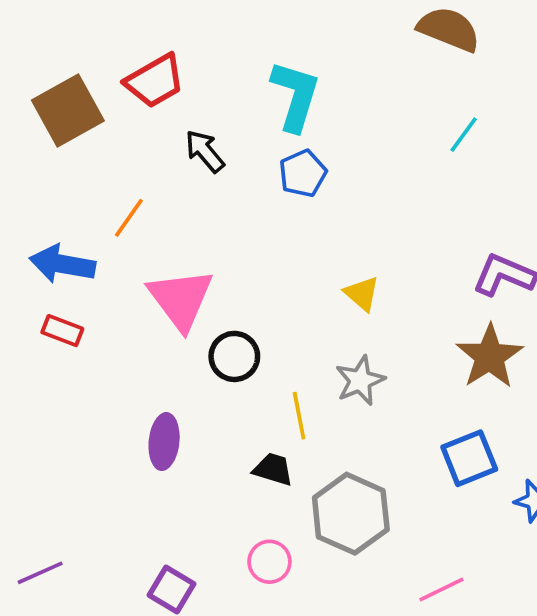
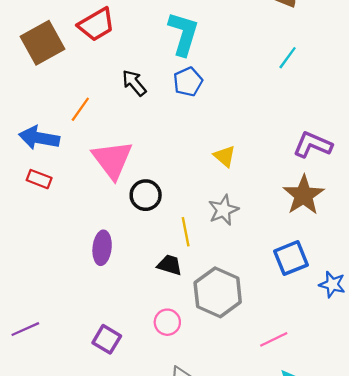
black arrow: (205, 151) -> (134, 83), moved

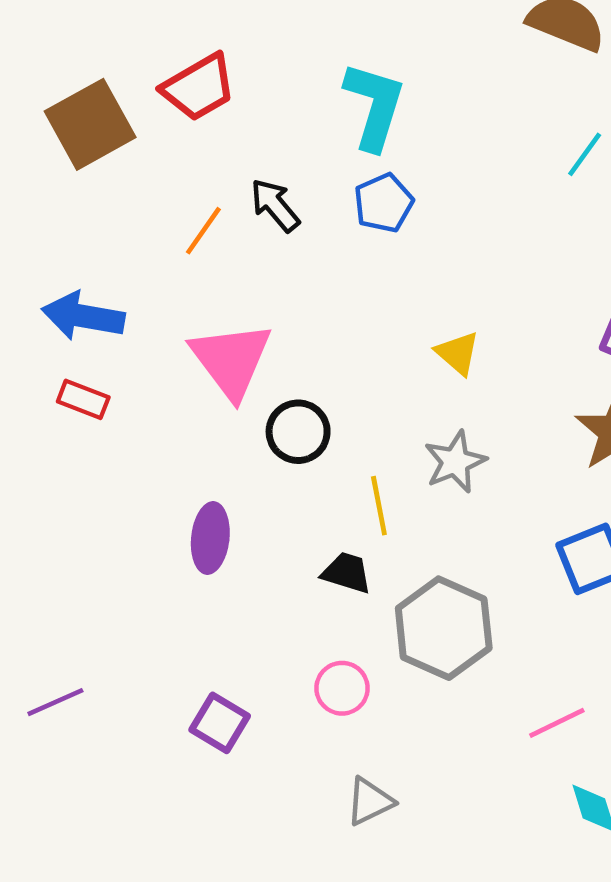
orange line: (80, 109) -> (203, 231), moved

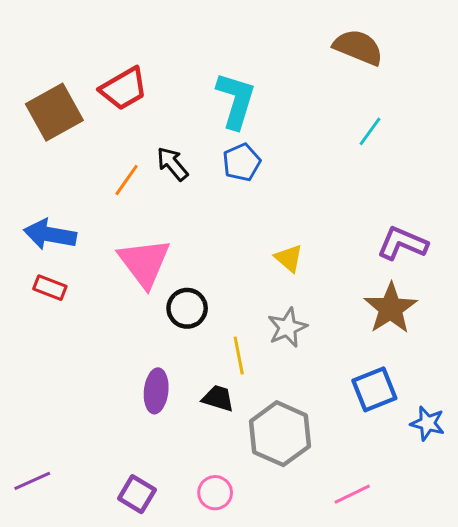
purple ellipse: (210, 538) -> (156, 391), moved
pink circle: (342, 688) -> (215, 493), moved

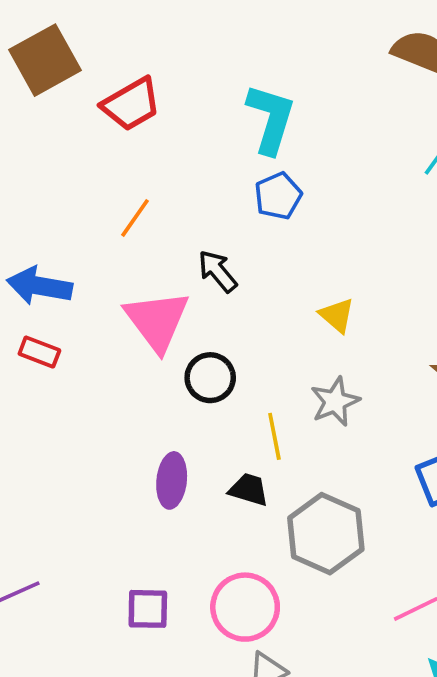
brown square: (54, 112) -> (45, 60), moved
black arrow: (172, 164) -> (218, 271), moved
pink circle: (215, 493) -> (245, 607), size x1.6
purple square: (137, 494) -> (148, 609), turned -30

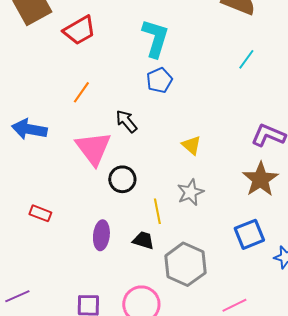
red rectangle: (39, 352) -> (40, 213), moved

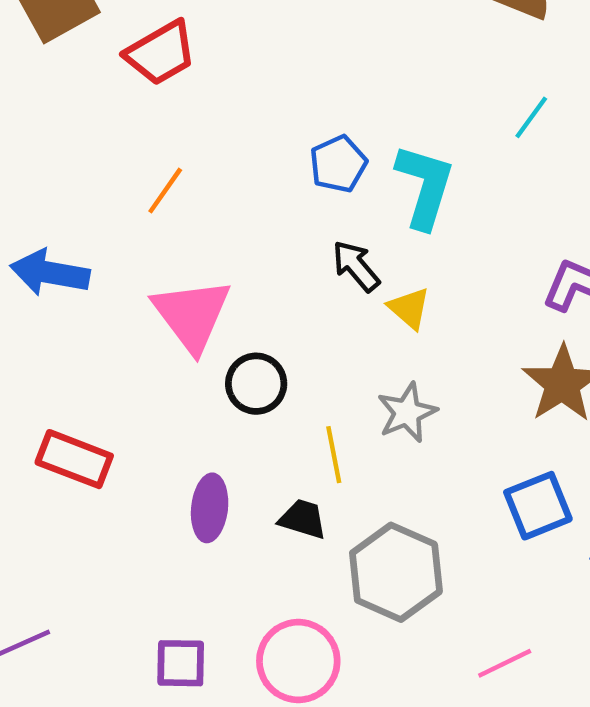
cyan L-shape: (155, 38) -> (425, 186), moved
black arrow: (126, 121) -> (356, 266), moved
red rectangle: (40, 213) -> (74, 459), size x1.5

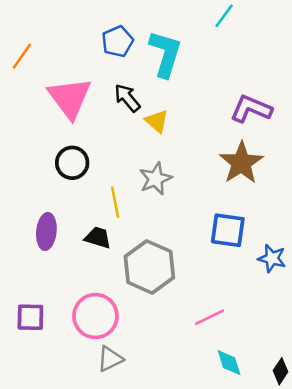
pink triangle: (192, 315) -> (70, 98), moved
blue square: (538, 506) -> (228, 230), turned 30

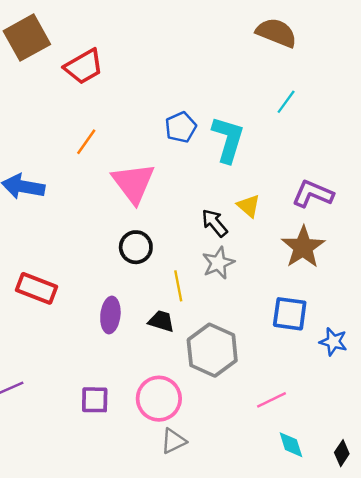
black arrow: (127, 98) -> (215, 223), moved
yellow triangle: (157, 121) -> (249, 206), moved

